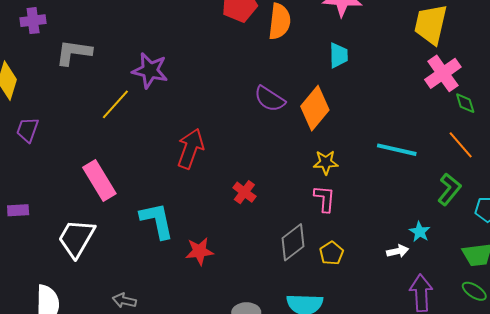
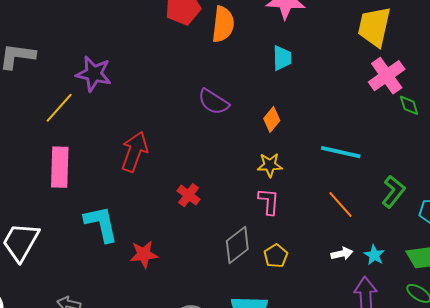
orange diamond: (315, 108) -> (272, 120), moved, size x0.6
orange line: (461, 145) -> (340, 204), moved
pink rectangle: (99, 180) -> (60, 167), moved, turned 33
cyan star: (420, 232) -> (374, 255), moved

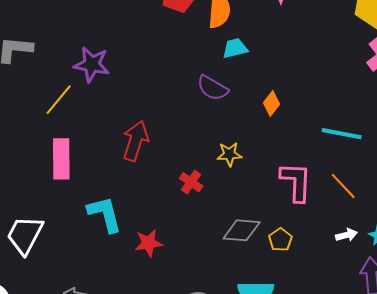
cyan trapezoid: (282, 58) -> (235, 48), moved, turned -100
yellow star: (270, 165) -> (229, 154), moved
pink L-shape: (269, 201) -> (296, 182), moved, size x1.5
gray diamond: (237, 245) -> (242, 230), turned 45

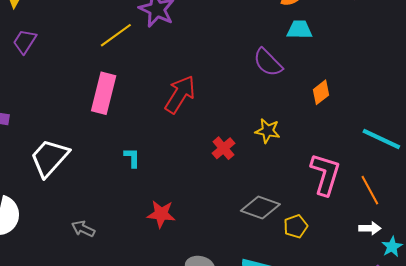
cyan L-shape: (105, 214) -> (132, 158), size x0.5
white arrow: (346, 235) -> (370, 228), moved
red star: (148, 243) -> (161, 214), moved

